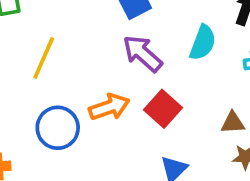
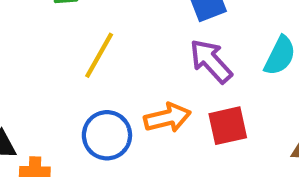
red square: (163, 109) -> (228, 126), turned 30

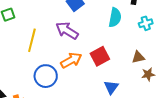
purple arrow: (211, 61) -> (67, 31), moved

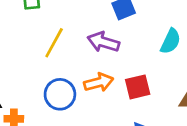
purple arrow: (67, 31) -> (103, 42), turned -30

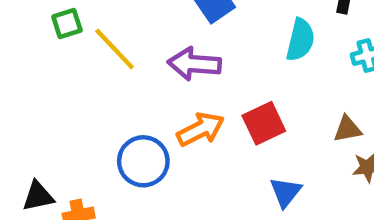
yellow line: (54, 43) -> (115, 49), moved, turned -60

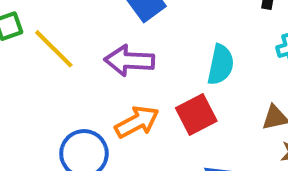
cyan semicircle: (300, 40) -> (221, 65), moved

